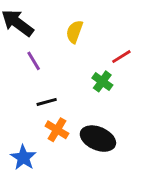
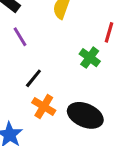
red line: (121, 57) -> (109, 32), turned -42
black line: (47, 102) -> (33, 78), turned -36

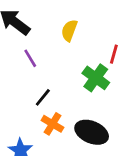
green cross: (90, 58) -> (96, 78), size x1.4

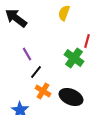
yellow semicircle: (69, 30) -> (64, 13), moved
purple line: (30, 58) -> (27, 54), moved

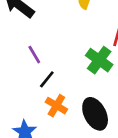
black ellipse: (71, 97) -> (95, 114), turned 40

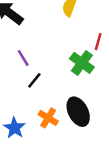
orange cross: (56, 106) -> (48, 118), moved

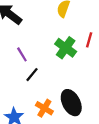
green cross: (82, 63) -> (66, 48), moved

